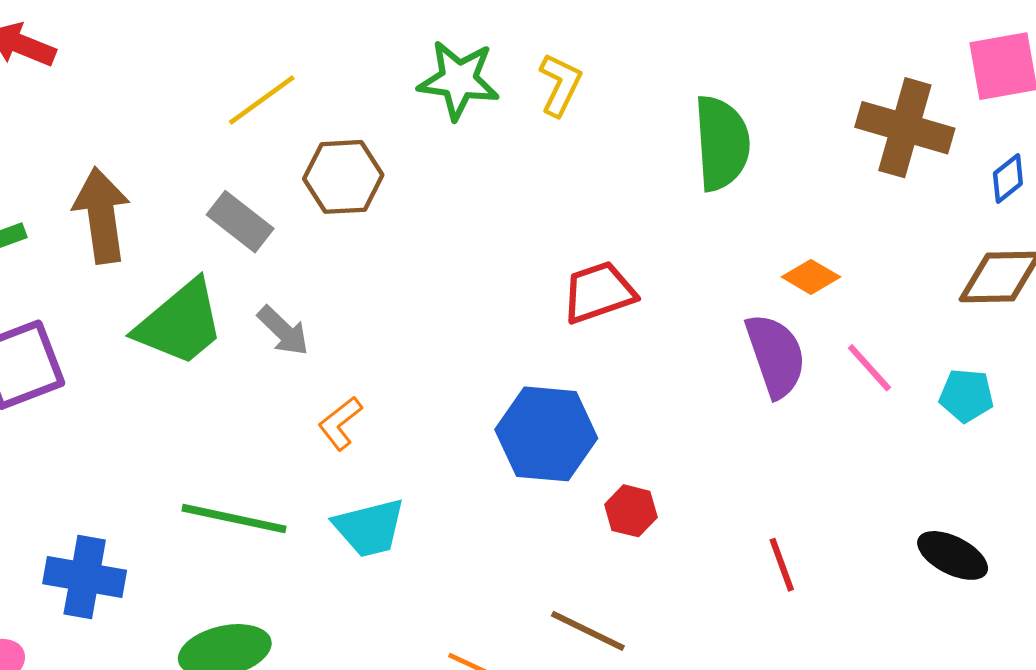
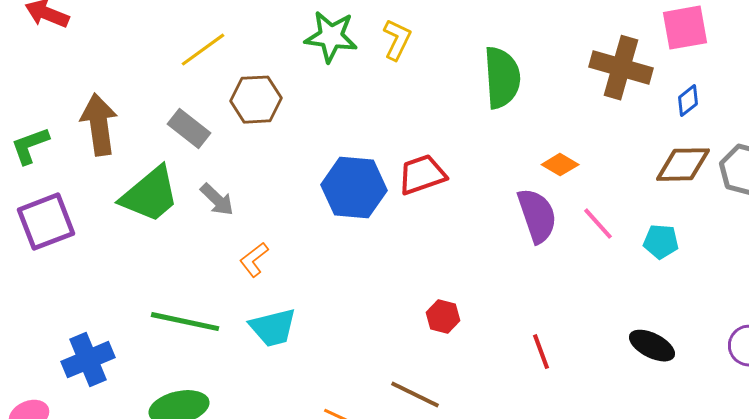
blue hexagon: (546, 434) -> (354, 188), moved
blue cross: (85, 577) -> (88, 360), turned -33

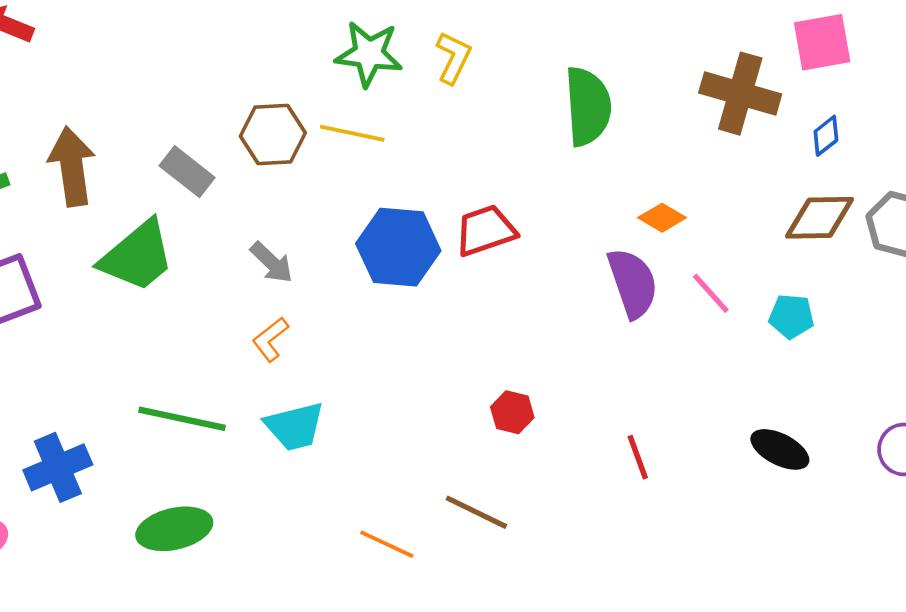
yellow line: (203, 50) -> (352, 133), moved, turned 48
gray arrow: (217, 200) -> (272, 263), moved

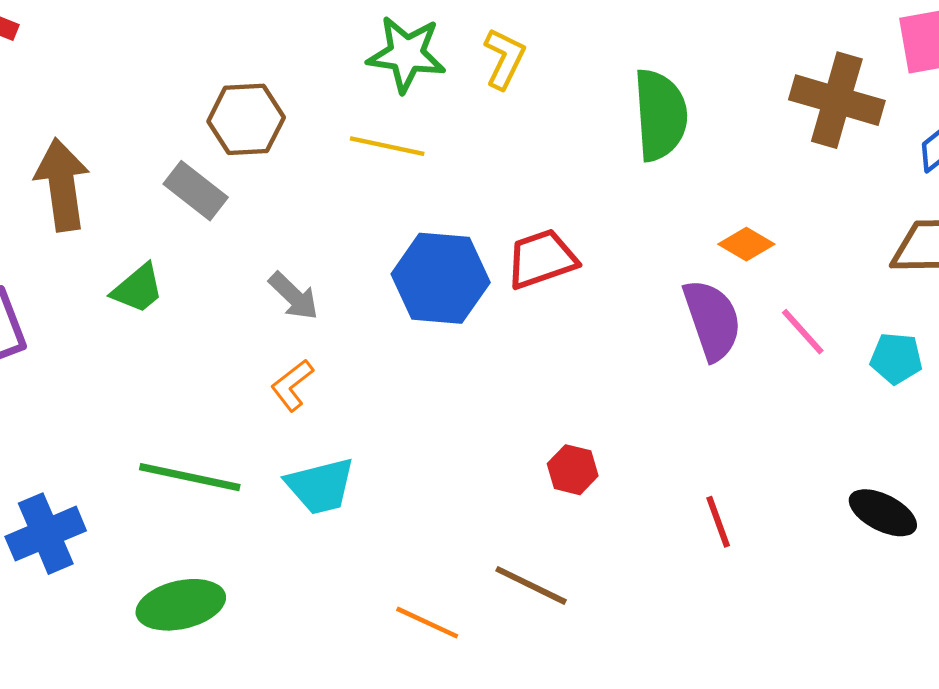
brown hexagon: (273, 134) -> (246, 119), moved
green trapezoid: (137, 256) -> (138, 289), size x0.6

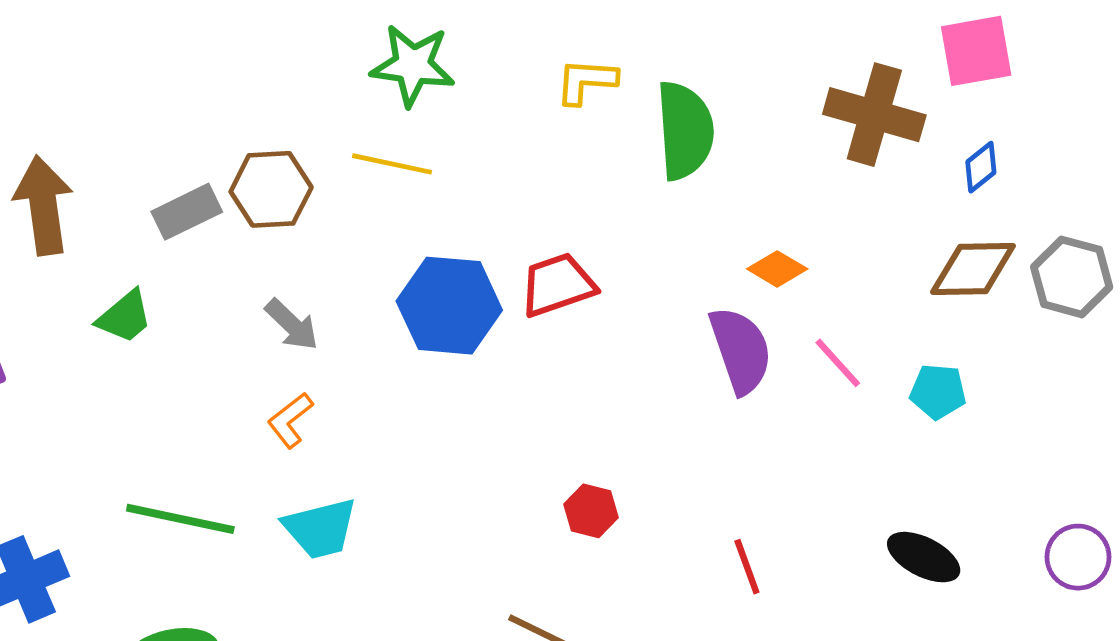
yellow L-shape: (504, 59) -> (586, 81), moved, turned -112
brown hexagon: (246, 119) -> (271, 189), moved
gray rectangle: (196, 191) -> (187, 212), turned -64

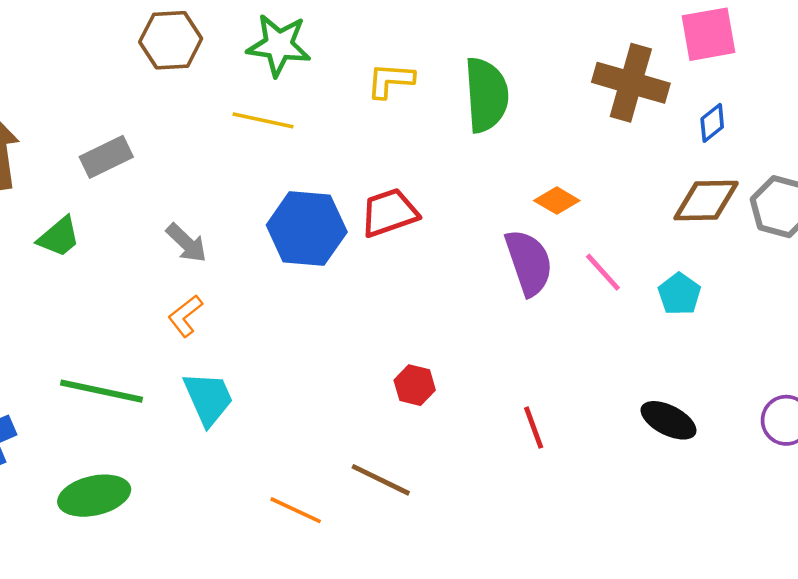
yellow L-shape: (586, 81) -> (390, 80), moved
brown hexagon: (271, 189) -> (171, 40), moved
cyan pentagon: (938, 392) -> (679, 294), turned 30
cyan trapezoid: (320, 528) -> (208, 398), turned -100

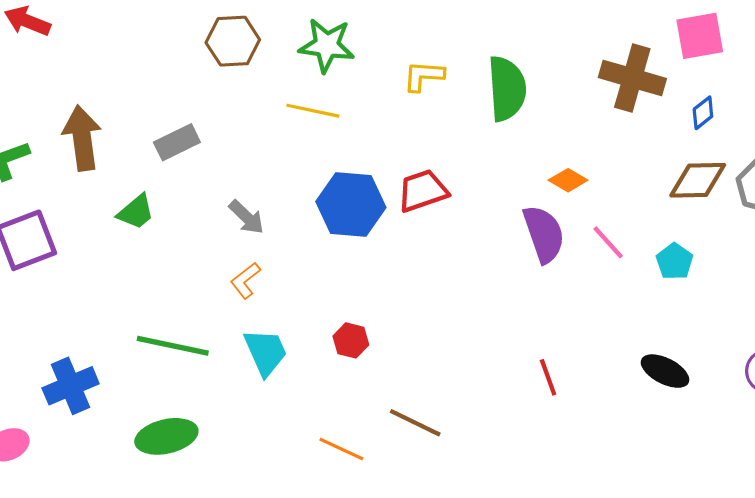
red hexagon: (415, 385) -> (351, 340), moved

